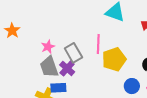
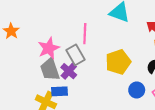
pink line: (98, 44) -> (85, 34), moved
pink star: (48, 47) -> (49, 48), size x1.5

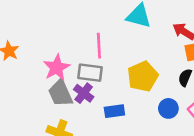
gray rectangle: (76, 55) -> (90, 73), turned -48
blue rectangle: (60, 91) -> (114, 111), moved

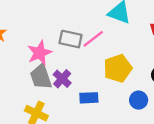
pink line: (99, 46) -> (93, 39), moved, turned 50
gray rectangle: (90, 73) -> (71, 39), moved

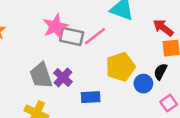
pink star: (40, 53) -> (55, 26), moved
blue circle: (139, 100) -> (143, 84), moved

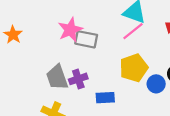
pink line: (95, 36) -> (133, 31), moved
purple cross: (63, 77) -> (78, 79), turned 30

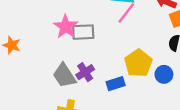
yellow pentagon: (134, 68) -> (138, 63), moved
blue circle: (156, 84) -> (164, 74), moved

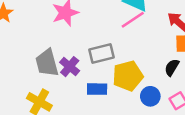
gray rectangle: (83, 32) -> (102, 54), moved, turned -30
purple cross: (85, 72) -> (70, 67), turned -36

